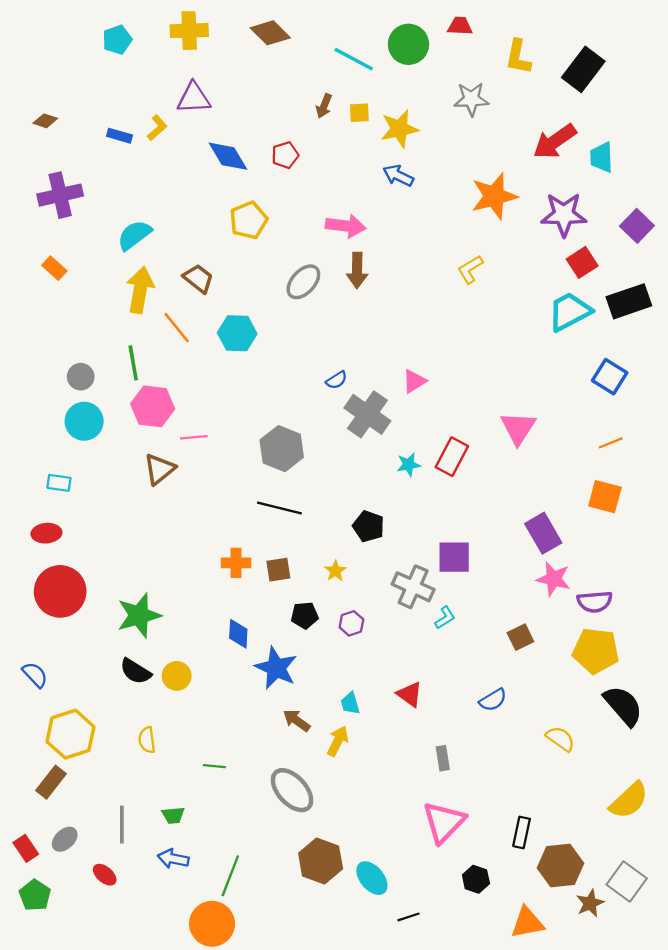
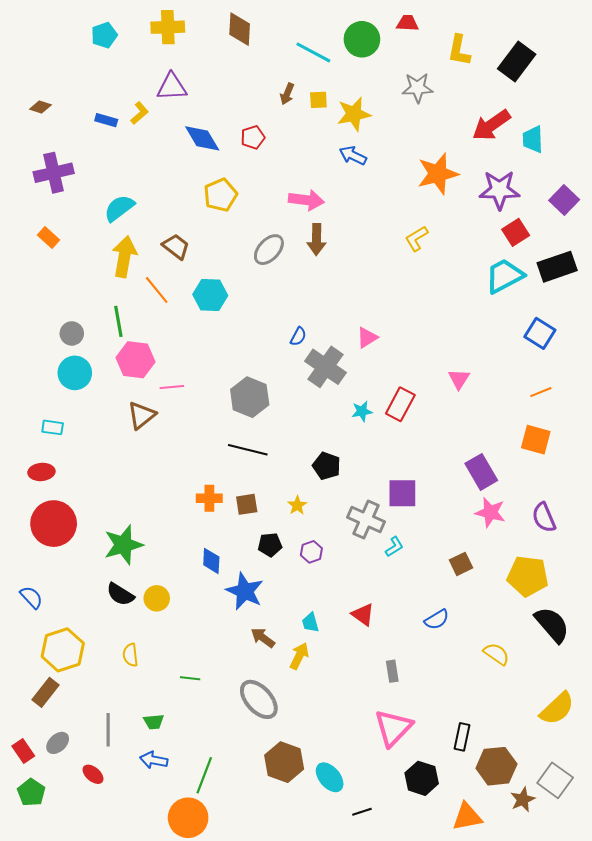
brown diamond: (270, 33) -> (240, 29), turned 48
blue semicircle: (337, 380) -> (298, 336), turned -30
pink triangle: (518, 428) -> (459, 379), size x0.7
purple semicircle: (595, 602) -> (544, 517), moved, turned 72
black hexagon: (476, 879) -> (422, 778), size x1.4

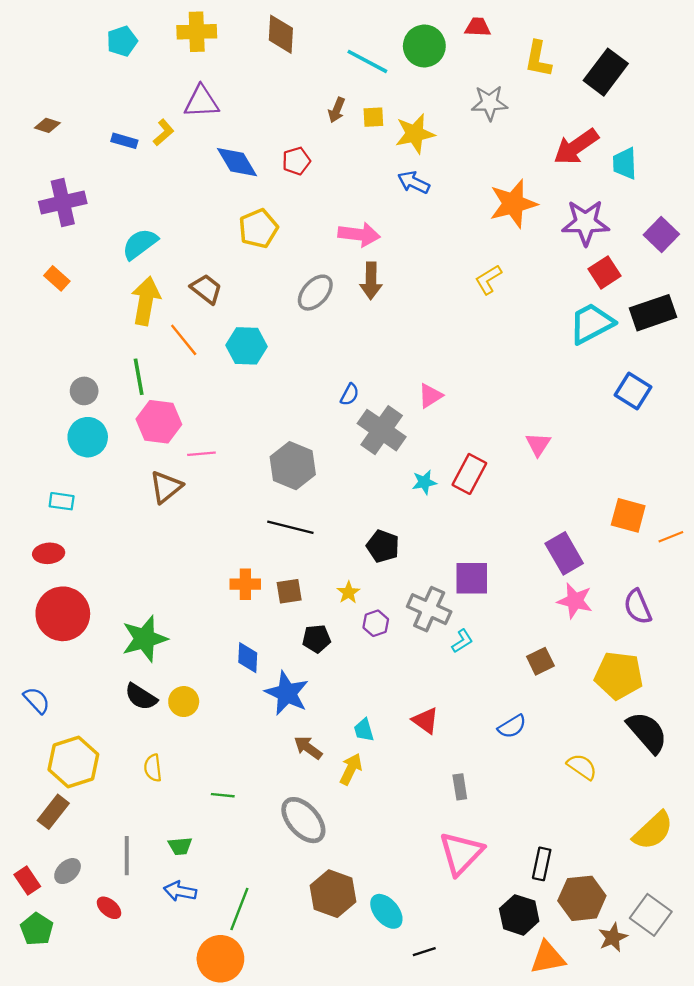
orange line: (541, 392) -> (671, 537), moved
purple hexagon: (311, 552) -> (376, 623), moved
black hexagon: (422, 778) -> (519, 915), moved

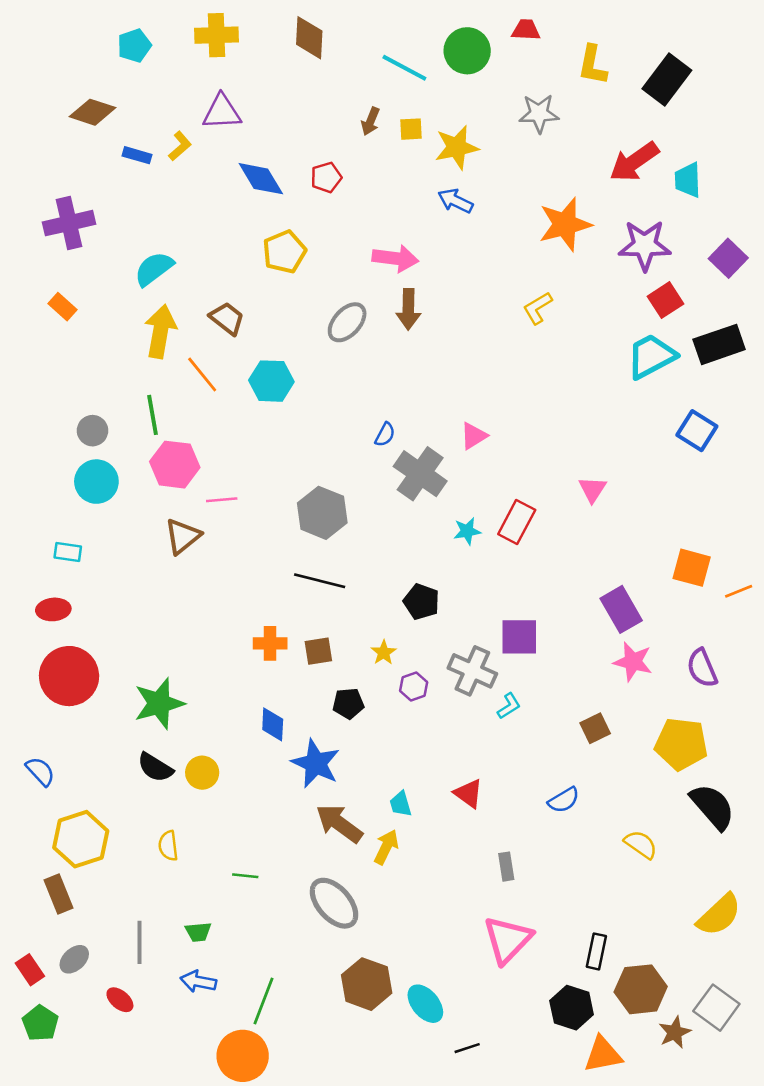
brown diamond: (47, 125) -> (93, 112), moved, size x1.6
brown arrow: (308, 748) -> (339, 824), size x1.5
brown rectangle: (53, 812) -> (59, 894), turned -60

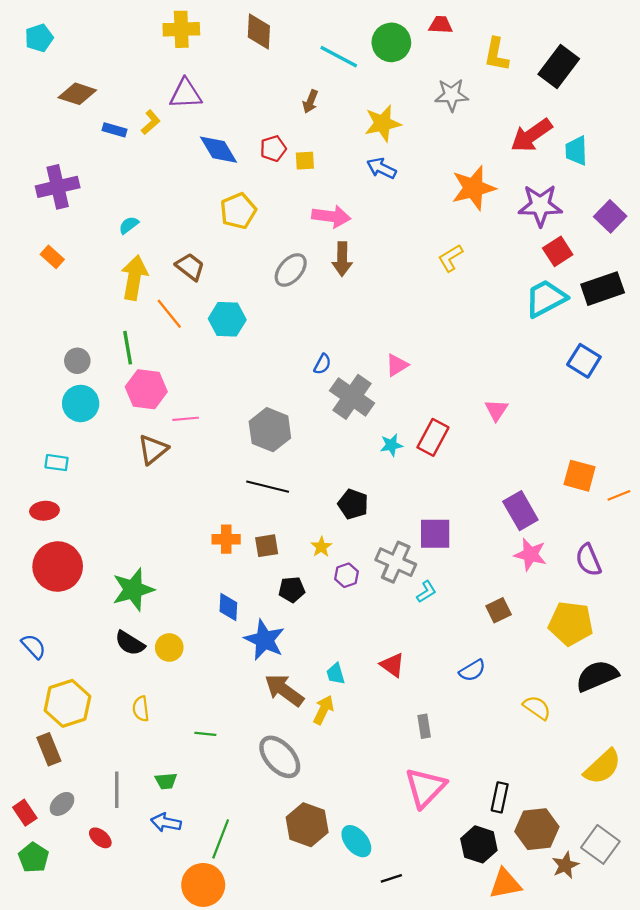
cyan pentagon: (134, 46) -> (39, 38), moved
yellow square: (411, 129) -> (305, 161), moved
cyan semicircle: (154, 269) -> (129, 225), size x0.6
black semicircle: (713, 807) -> (597, 676), turned -72

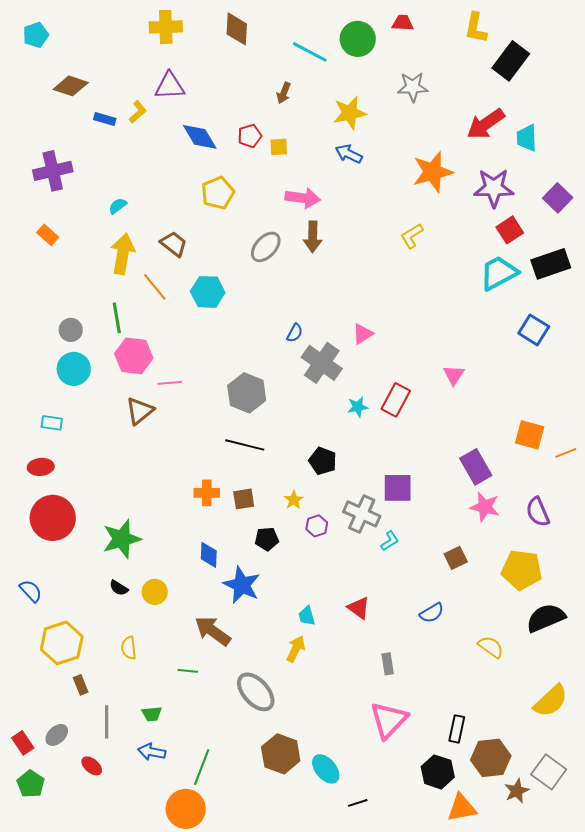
yellow L-shape: (496, 54) -> (476, 28), moved
black semicircle: (130, 643) -> (119, 588), size x0.7
brown arrow: (284, 690) -> (213, 631), moved
brown rectangle: (49, 749) -> (81, 685), moved, size x0.7

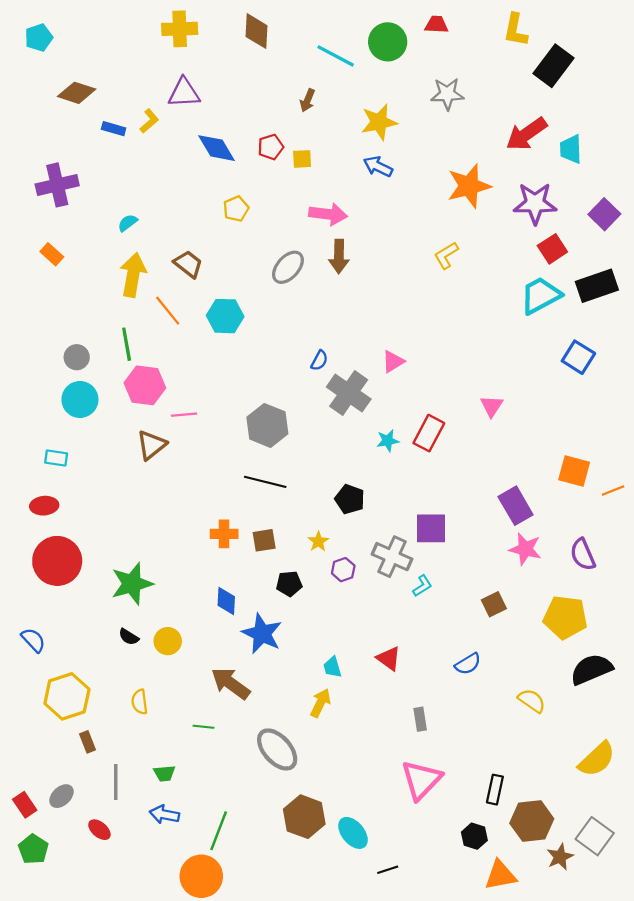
yellow pentagon: (218, 193) -> (236, 209), size x0.7
black hexagon: (438, 772) -> (474, 836), size x0.7

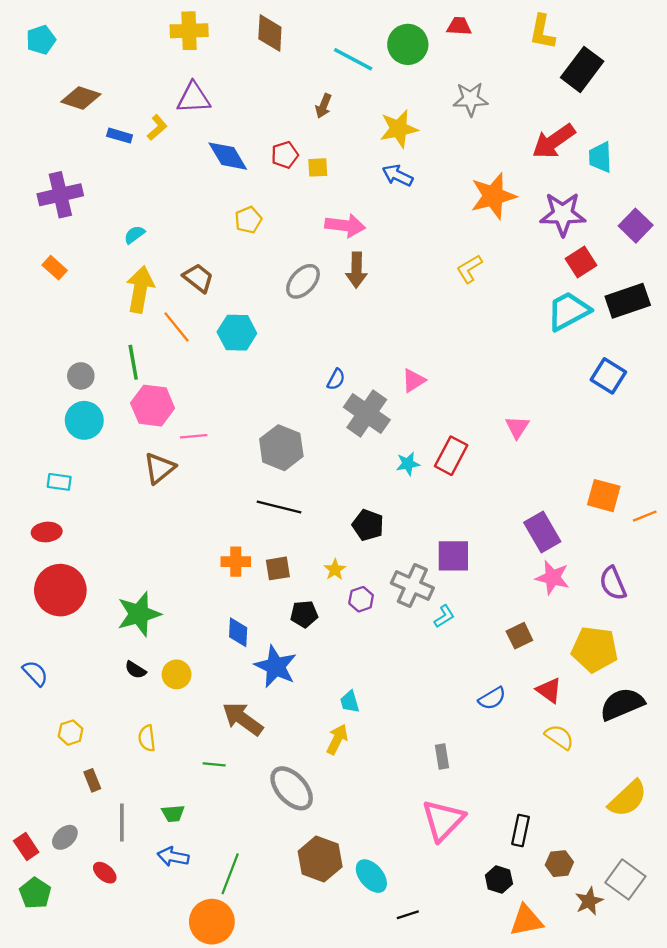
red triangle: (389, 658) -> (549, 690), moved
yellow hexagon: (67, 696) -> (71, 733), size x0.5
brown hexagon: (532, 821) -> (559, 864), size x0.6

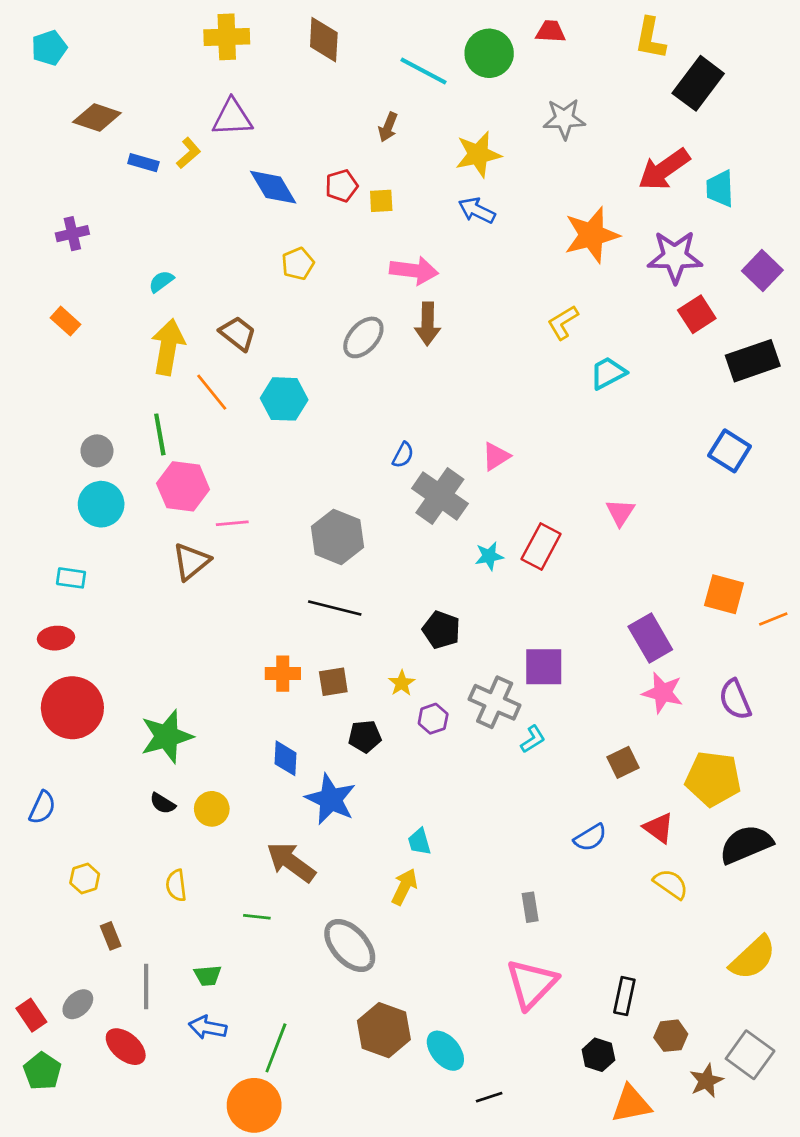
purple cross: (60, 195) -> (72, 234), size x0.6
cyan trapezoid: (568, 311) -> (608, 373), moved, size x0.7
blue semicircle: (35, 673) -> (42, 807), turned 68
red ellipse: (105, 873) -> (126, 1047), size x1.4

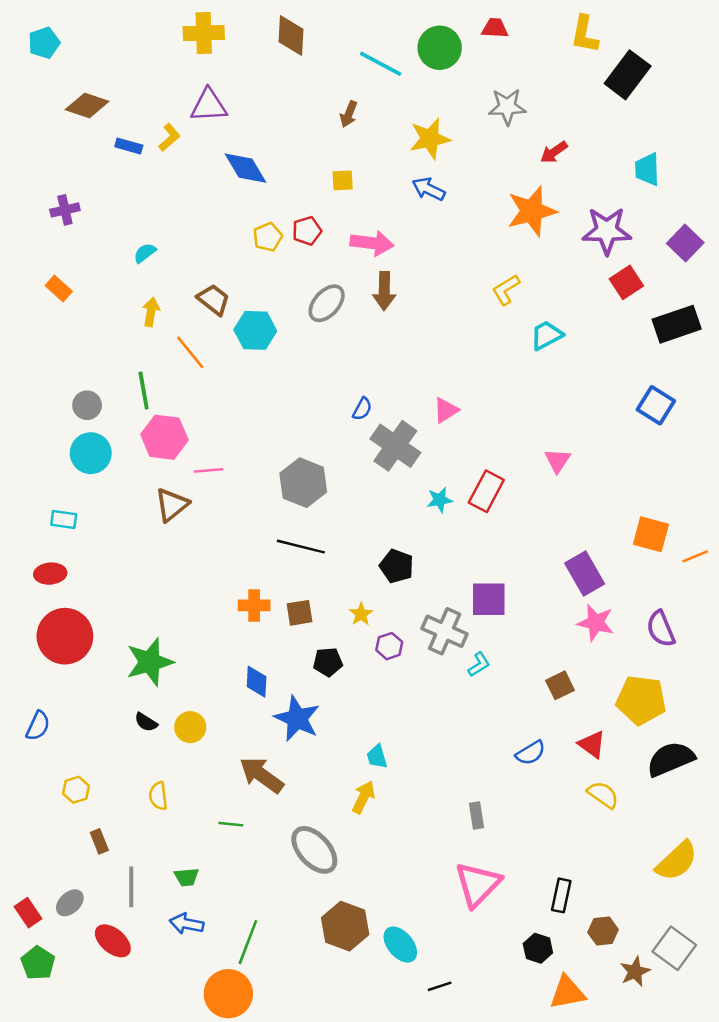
red arrow: (664, 169) -> (554, 152), moved, size x0.6
red pentagon: (342, 186) -> (307, 231), moved
yellow arrow: (168, 347) -> (151, 312), size x0.6
cyan hexagon: (284, 399) -> (255, 330), moved

